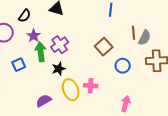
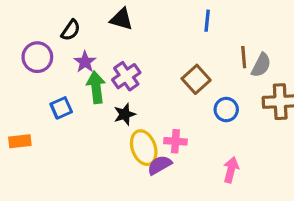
purple semicircle: (44, 101) -> (160, 165), moved

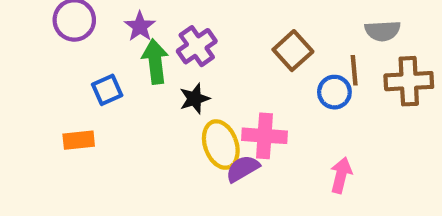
brown line: (244, 57) -> (354, 70), moved
gray semicircle: (261, 65) -> (383, 31), turned 60
orange rectangle: (20, 141) -> (79, 140), moved
pink cross: (175, 141) -> (265, 136), size x1.4

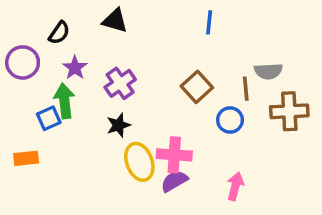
green arrow: (155, 61) -> (64, 101), moved
brown line: (354, 70) -> (246, 89), moved
purple semicircle: (243, 169) -> (174, 181), moved

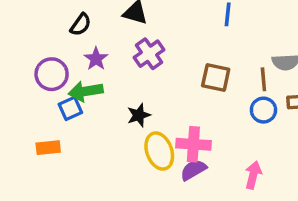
purple circle: (23, 62) -> (52, 74), moved
purple cross: (120, 83) -> (149, 54), moved
brown square: (197, 87) -> (216, 78), turned -36
green arrow: (64, 101) -> (86, 91), turned -92
blue circle: (230, 120) -> (263, 110), moved

